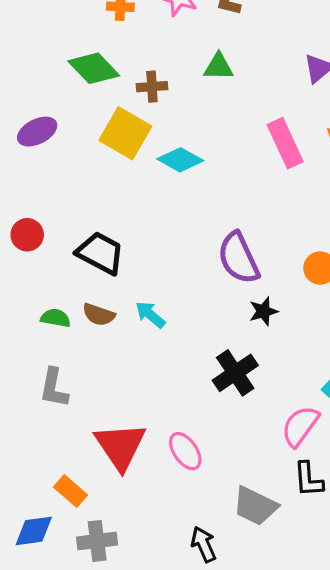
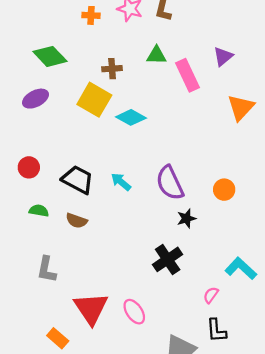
green diamond: (94, 68) -> (50, 56), moved
pink rectangle: (285, 143) -> (188, 75), moved
cyan arrow: (150, 315) -> (121, 182), moved
green semicircle: (55, 318) -> (39, 211), moved
pink semicircle: (300, 426) -> (211, 295), size x0.6

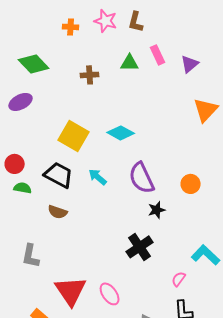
pink rectangle: (188, 75) -> (158, 55), moved, size x0.7
yellow square: (94, 100) -> (74, 136), moved
cyan diamond: (131, 117) -> (121, 133), moved
green semicircle: (39, 211) -> (23, 188), moved

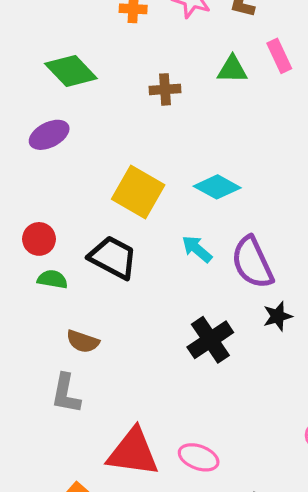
cyan arrow: (98, 177) -> (197, 249), moved
brown semicircle: (58, 212) -> (83, 341), moved
black cross: (140, 247) -> (210, 340), moved
red triangle: (71, 291) -> (133, 452), turned -48
pink ellipse: (110, 294) -> (199, 457), turned -35

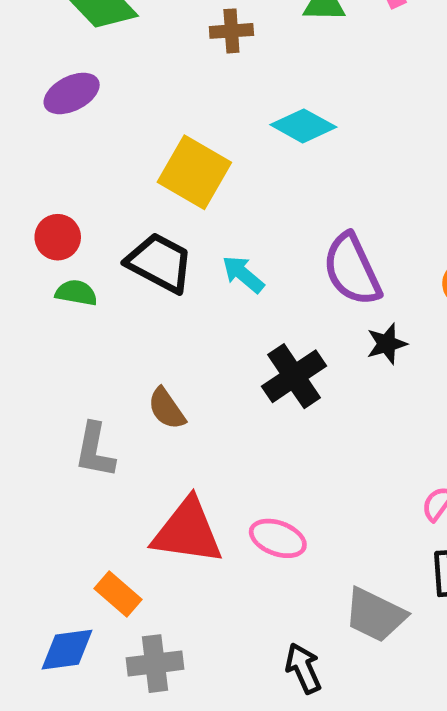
cyan diamond: (217, 187) -> (303, 126), moved
cyan arrow: (197, 249) -> (243, 274), moved
brown semicircle: (83, 341) -> (167, 409), moved, turned 36

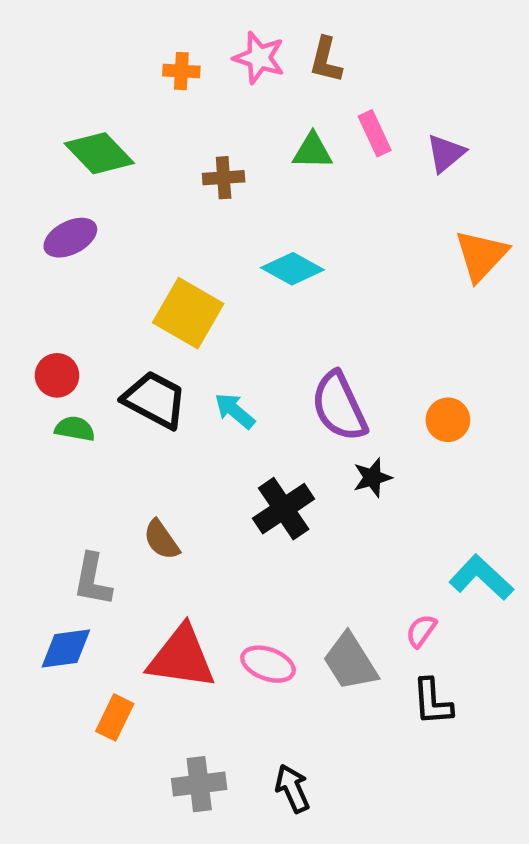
orange rectangle: (118, 594) -> (115, 717), turned 75
gray trapezoid: (375, 615) -> (350, 662), moved, turned 32
blue diamond: (67, 650) -> (66, 649), moved
gray cross: (155, 664) -> (199, 784), moved

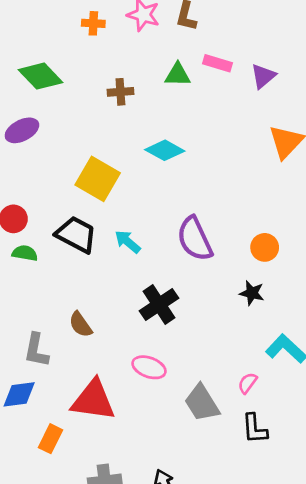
pink rectangle: (375, 133) -> (218, 63), turned -48
black star: (372, 478) -> (252, 293), moved, turned 30
pink ellipse: (268, 664) -> (149, 367), moved

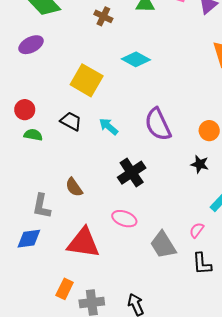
brown cross: (120, 92) -> (103, 16), turned 30
black trapezoid: (76, 235) -> (71, 121), size x0.7
orange rectangle: (51, 439) -> (65, 289), moved

